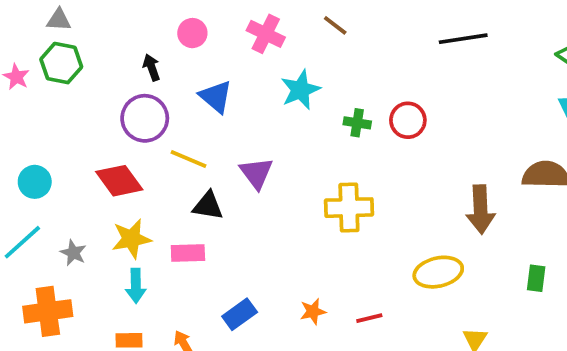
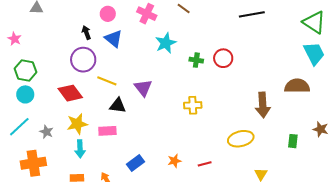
green hexagon: (61, 63) -> (26, 70), moved
blue triangle: (216, 97) -> (114, 39), moved
yellow cross: (349, 208) -> (193, 105), size x0.7

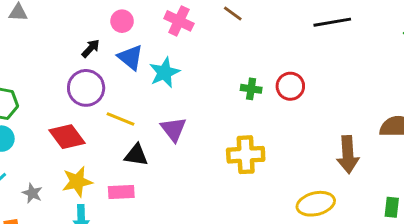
black arrow: (86, 33) -> (91, 48), turned 64
cyan star: (166, 43) -> (164, 72), moved
yellow cross: (193, 105) -> (246, 155), size x1.4

